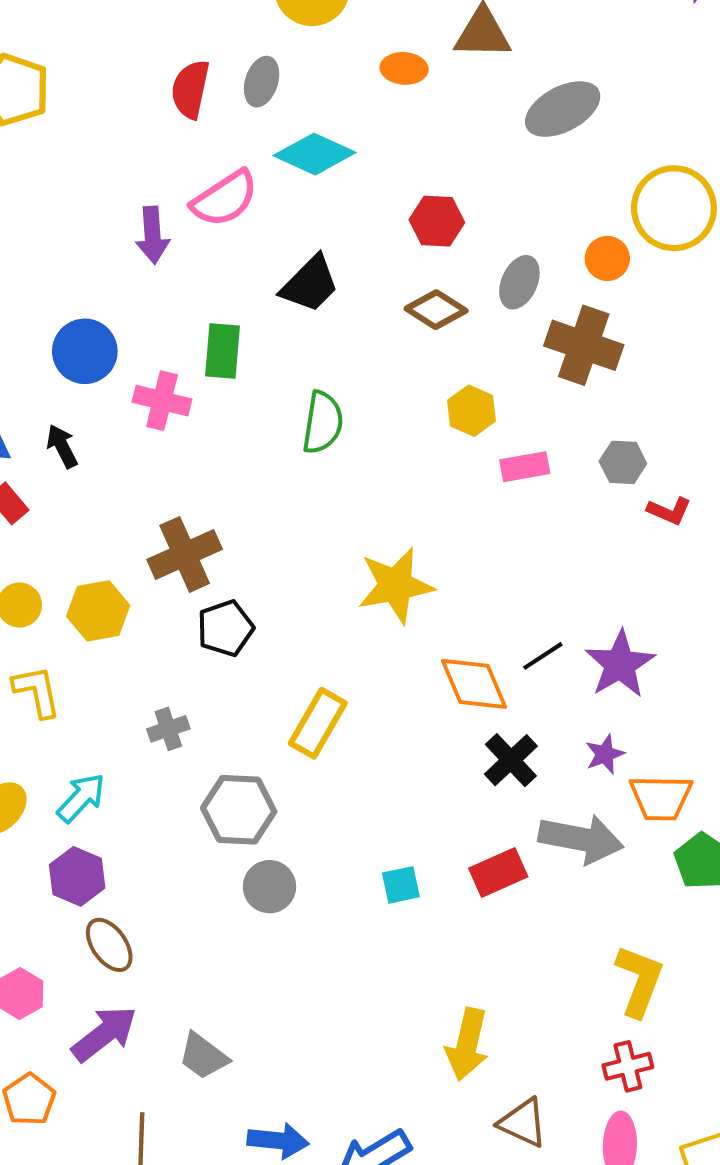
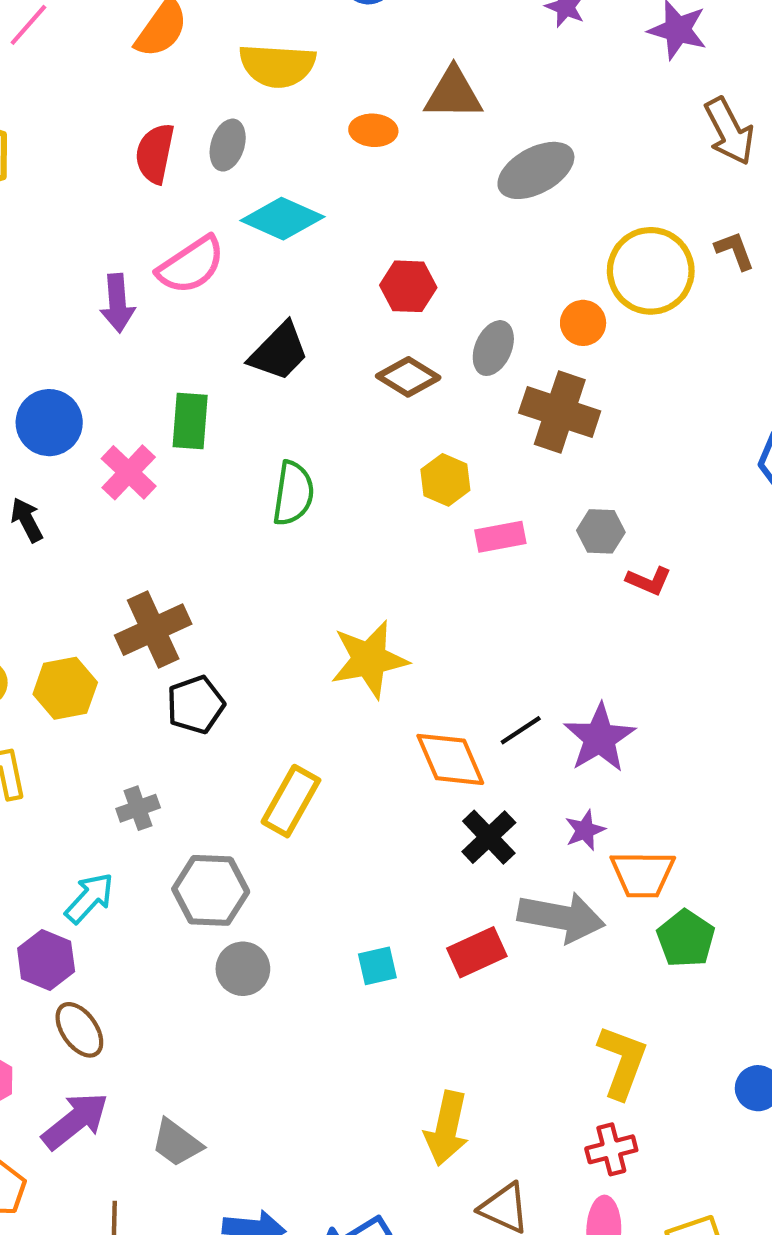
pink cross: (162, 401) -> (129, 472), turned 30
cyan arrow: (81, 798) -> (89, 898), moved

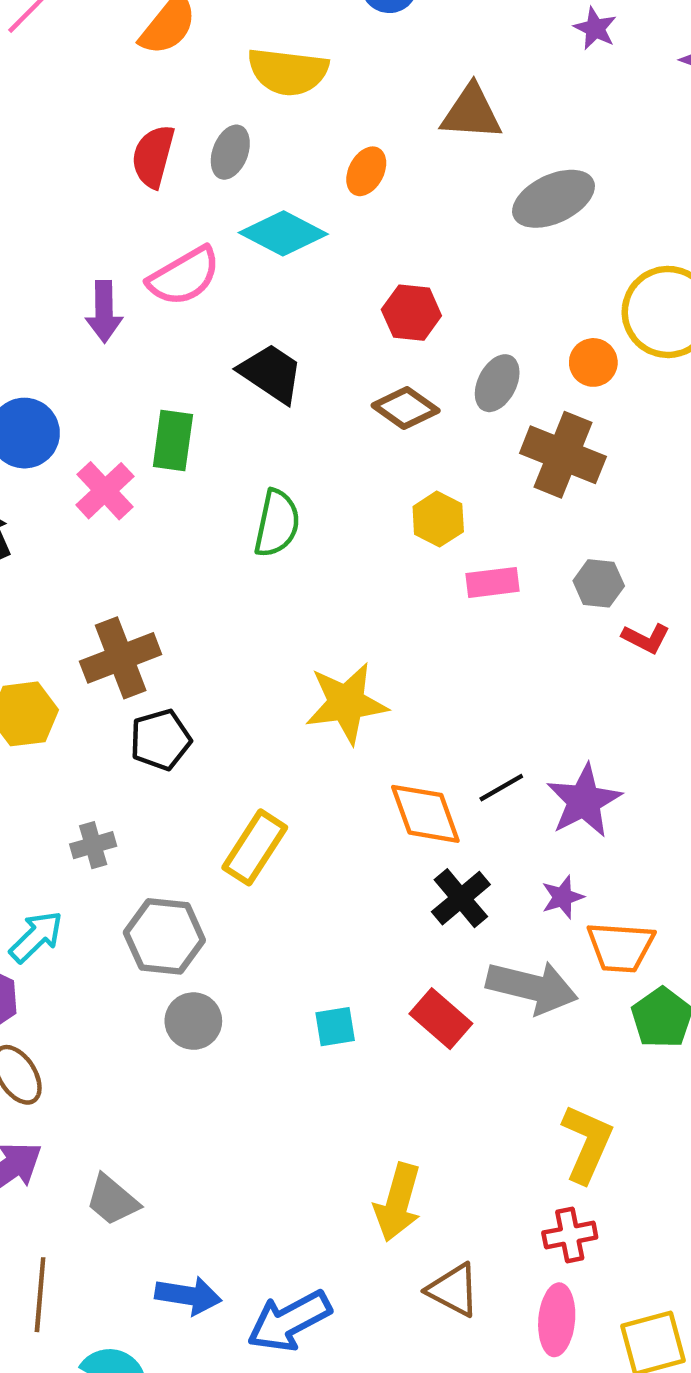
orange ellipse: (373, 130) -> (366, 171), moved, turned -69
black trapezoid: (279, 352) -> (271, 373), turned -104
red rectangle: (477, 952) -> (441, 1019), turned 62

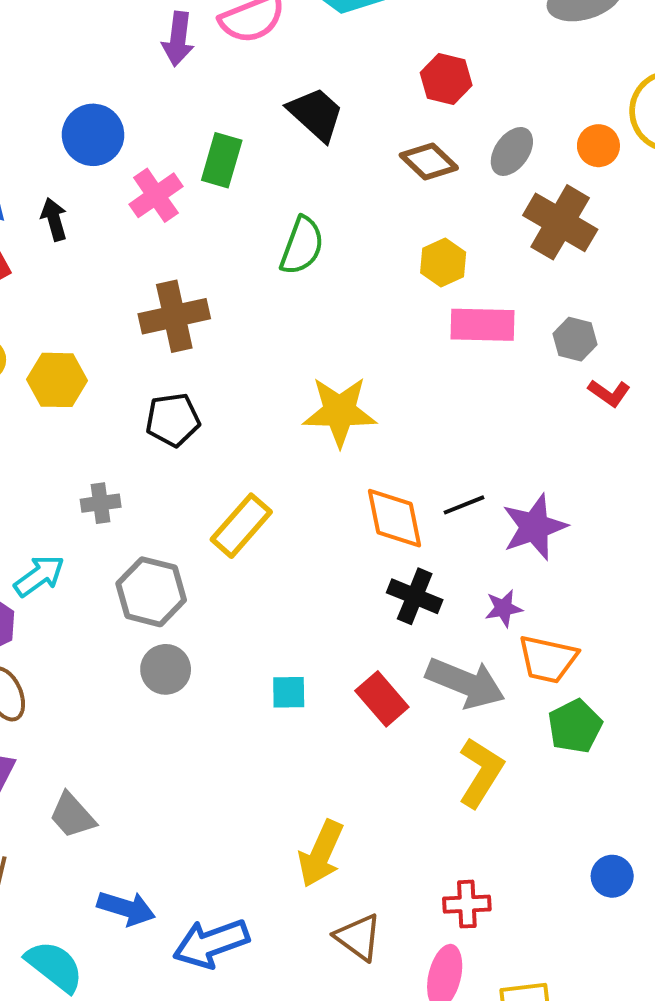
pink rectangle: (492, 582) -> (482, 325), size x1.4
brown cross: (121, 658) -> (174, 316), moved
black cross: (461, 898) -> (415, 596), turned -36
yellow L-shape: (587, 1143) -> (481, 772), moved

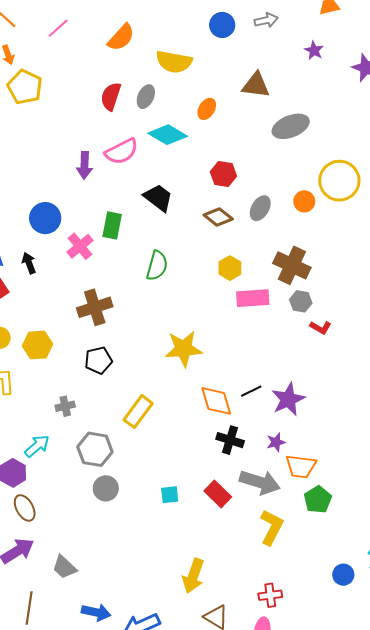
brown cross: (560, 222) -> (292, 265), moved

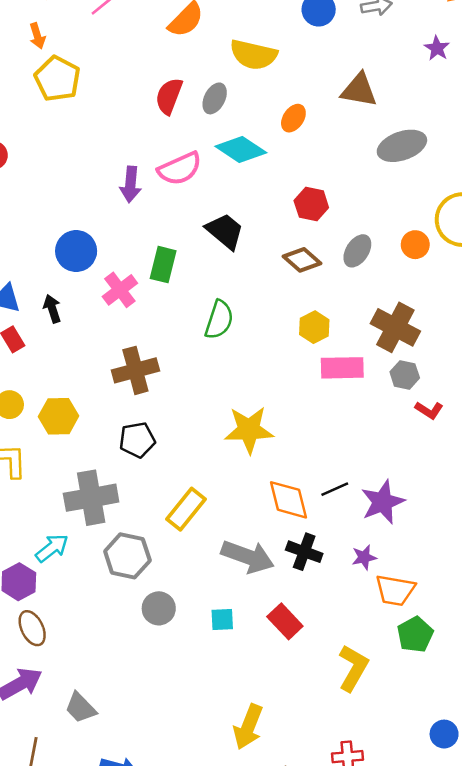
gray cross: (65, 406) -> (91, 498), size x2.0
gray arrow: (260, 482) -> (248, 557), moved
gray circle: (106, 488) -> (159, 608), moved

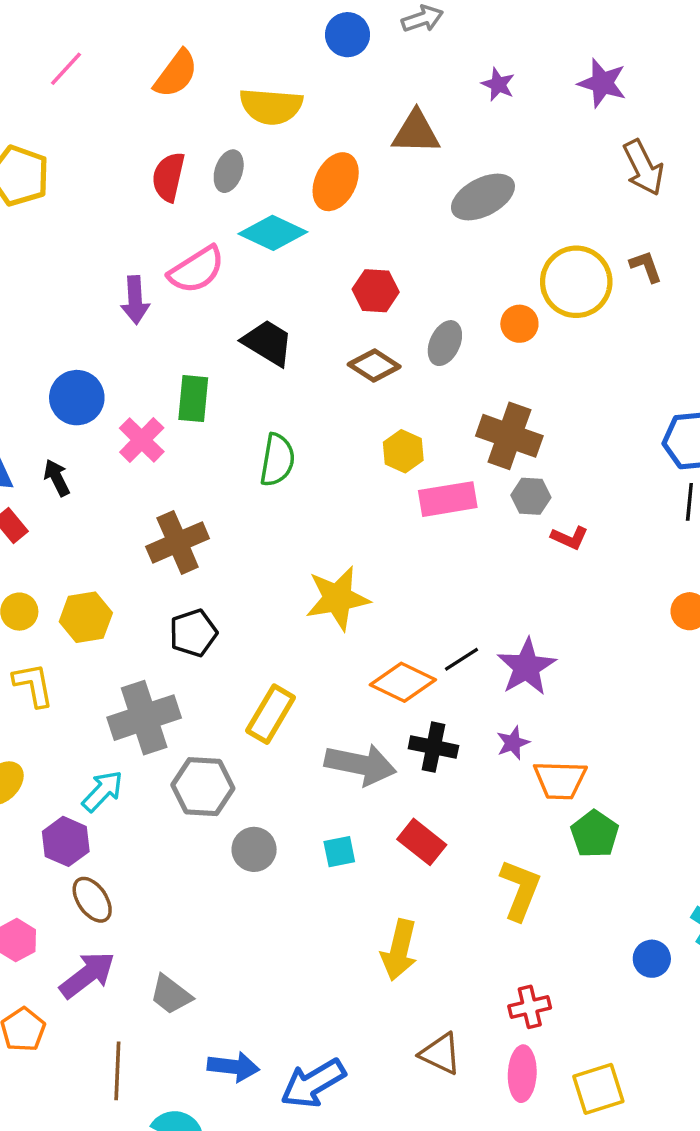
purple star: (437, 48) -> (498, 84), moved
orange ellipse: (293, 118) -> (336, 182), size x1.5
orange diamond: (289, 500) -> (403, 682), turned -42
yellow arrow: (248, 727) -> (399, 950), moved

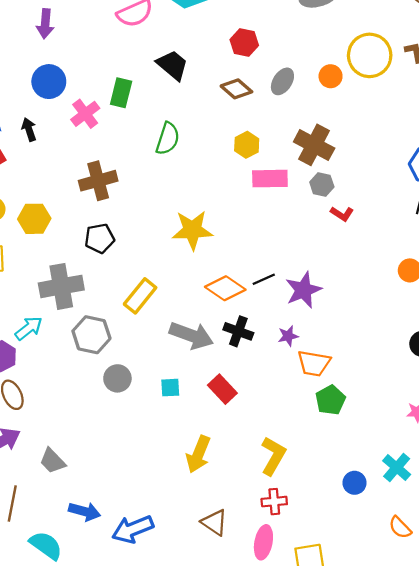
purple arrow: (135, 300) -> (45, 24), moved
yellow L-shape: (520, 890) -> (273, 456), moved

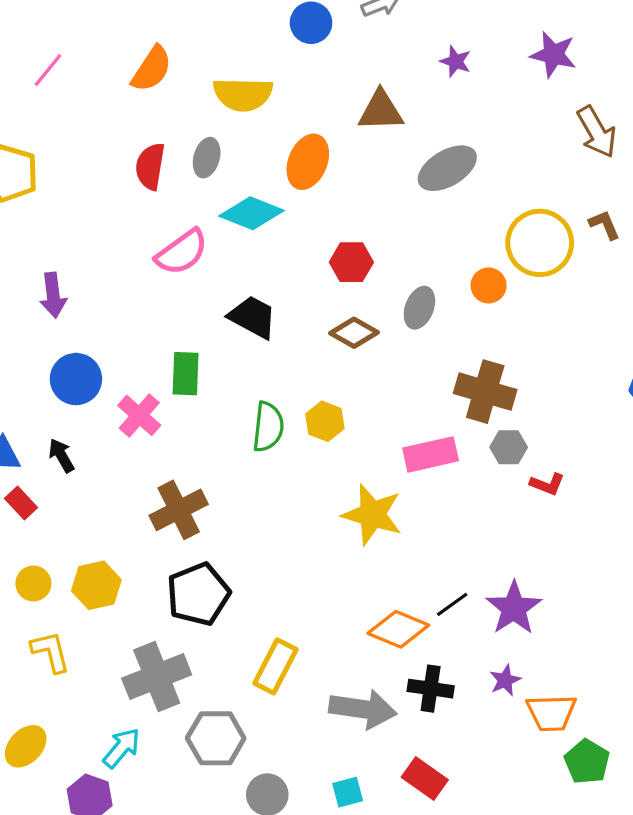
yellow hexagon: (247, 145) -> (325, 421), moved
yellow star: (192, 230) -> (372, 515), moved, turned 30
black pentagon: (100, 238) -> (198, 594), size x1.4

